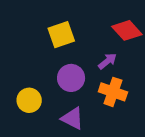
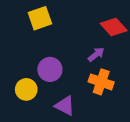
yellow square: (61, 35) -> (40, 18), moved
purple circle: (71, 78) -> (50, 69), moved

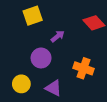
purple arrow: (96, 54) -> (58, 36), moved
yellow circle: (26, 89) -> (21, 84), moved

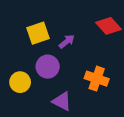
yellow square: (33, 16) -> (38, 33), moved
yellow circle: (21, 84) -> (20, 82), moved

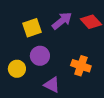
purple arrow: (67, 41) -> (62, 21), moved, size x1.5

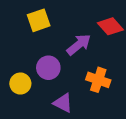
purple arrow: (62, 21) -> (79, 45), moved
yellow square: (32, 28) -> (39, 20), moved

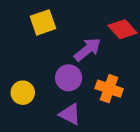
purple circle: (48, 68) -> (69, 78), moved

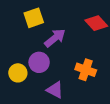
purple arrow: (87, 49) -> (55, 38), moved
purple circle: (69, 78) -> (39, 62), moved

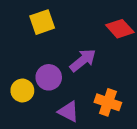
purple arrow: (55, 38) -> (83, 60), moved
orange cross: (86, 70) -> (108, 102), moved

